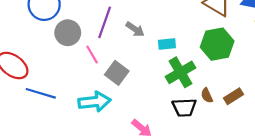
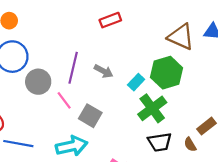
cyan rectangle: (167, 44) -> (136, 82), turned -35
green hexagon: (217, 44) -> (167, 73), moved
brown semicircle: (207, 95) -> (190, 144), moved

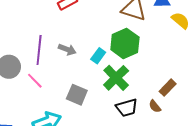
gray square: (90, 116) -> (77, 95), moved

